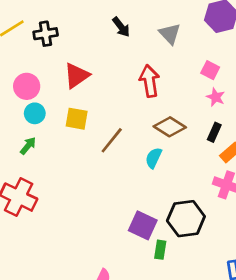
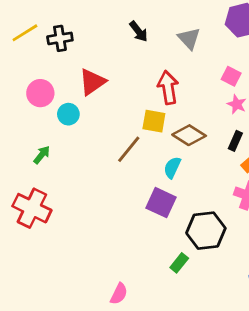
cyan circle: (35, 113) -> (68, 114), moved
yellow square: (77, 119) -> (154, 121), moved
purple square: (143, 225) -> (161, 203), moved
green rectangle: (160, 250) -> (179, 263), turned 30

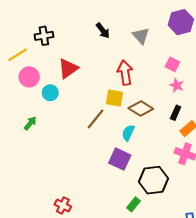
yellow line: (25, 33) -> (18, 55), moved
red cross: (32, 208) -> (63, 205), moved, size x0.6

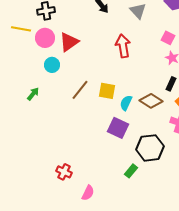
yellow line: (18, 55) -> (21, 29), turned 42
pink circle: (29, 77) -> (45, 38), moved
yellow square: (114, 98) -> (107, 91), moved
brown diamond: (141, 109) -> (151, 101), moved
brown line: (96, 119) -> (80, 90), moved

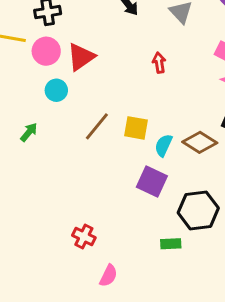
red arrow: (123, 46) -> (159, 63), size x0.6
green rectangle: (131, 171) -> (171, 244), turned 48
red cross: (64, 172) -> (84, 237), moved

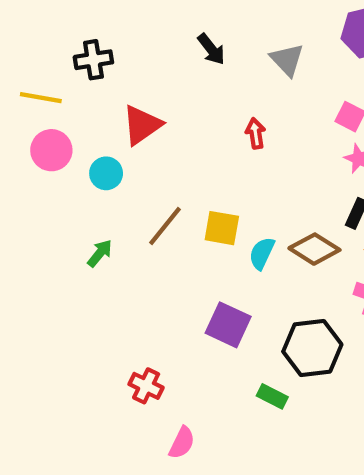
pink circle: (46, 51) -> (51, 150), moved
green arrow: (29, 132) -> (100, 253), moved
purple square: (152, 181) -> (228, 325), moved
green rectangle: (171, 244) -> (272, 396), turned 30

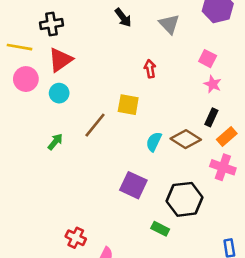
red triangle: (142, 125) -> (60, 60), moved
yellow square: (222, 228) -> (128, 105), moved
red cross: (146, 386) -> (76, 238), moved

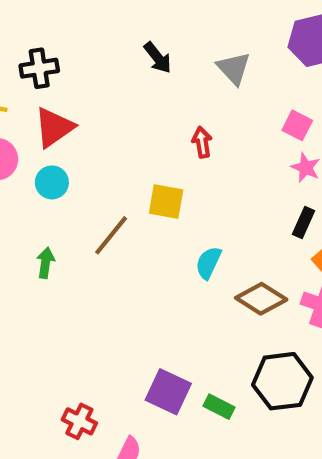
brown diamond: (186, 139) -> (261, 299), moved
green arrow: (55, 142) -> (46, 263), turned -30
purple square: (133, 185) -> (168, 392), moved
black hexagon: (185, 199) -> (282, 381), moved

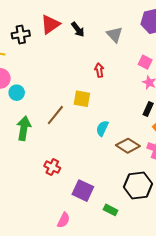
red triangle: (54, 127) -> (50, 24), moved
cyan circle: (52, 182) -> (17, 93), moved
green arrow: (46, 263) -> (24, 128), size x1.6
green rectangle: (219, 407) -> (110, 210), moved
red cross: (79, 421) -> (52, 167), moved

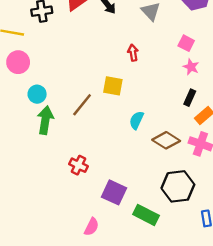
cyan circle: (17, 93) -> (37, 94), moved
green rectangle: (110, 210) -> (146, 215), size x1.5

